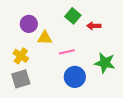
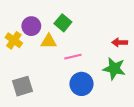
green square: (73, 16) -> (63, 23), moved
red arrow: (94, 26) -> (120, 42), moved
yellow cross: (21, 56) -> (14, 40), moved

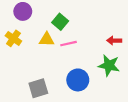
purple circle: (31, 26) -> (23, 11), moved
pink line: (73, 57) -> (68, 44), moved
gray square: (23, 86) -> (38, 88), moved

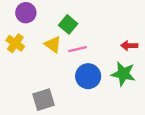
yellow triangle: (47, 39) -> (53, 44), turned 35
blue circle: (78, 80) -> (88, 76), moved

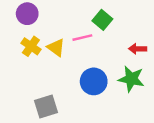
green square: (68, 24) -> (102, 20), moved
yellow cross: (15, 43) -> (31, 46), moved
pink line: (78, 49) -> (82, 38), moved

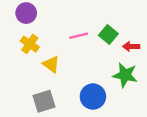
green square: (102, 20) -> (108, 35), moved
yellow triangle: (56, 48) -> (51, 64), moved
blue circle: (94, 81) -> (93, 97), moved

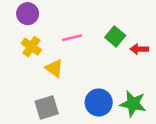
pink line: (79, 36) -> (72, 38), moved
green star: (125, 75) -> (133, 104), moved

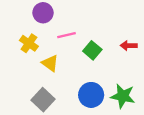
purple circle: (28, 14) -> (43, 13), moved
green square: (115, 36) -> (92, 50), moved
gray square: (47, 108) -> (43, 100), turned -30

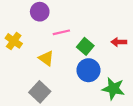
yellow cross: (29, 43) -> (14, 41), moved
blue circle: (91, 95) -> (88, 70), moved

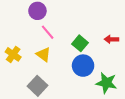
pink line: (61, 32) -> (48, 32), moved, turned 63
yellow cross: (14, 41) -> (13, 54), moved

